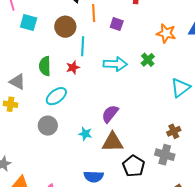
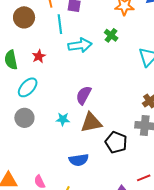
cyan line: (83, 46) -> (60, 24), moved

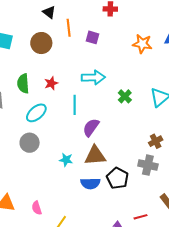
cyan line: (60, 24) -> (75, 105), moved
green cross: (111, 35) -> (125, 96), moved
cyan star: (63, 119) -> (66, 160), moved
blue semicircle: (79, 160) -> (90, 183), moved

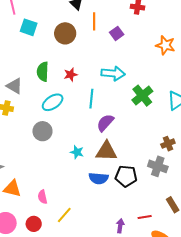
purple square: (92, 37) -> (117, 33), turned 32
green cross: (125, 96) -> (142, 96), size x1.5
black pentagon: (118, 178) -> (126, 176), turned -30

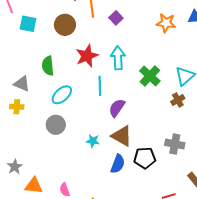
cyan arrow: (113, 73) -> (118, 58), turned -90
red star: (71, 75) -> (87, 56), moved, size x1.6
brown cross: (168, 144) -> (178, 100), moved
brown triangle: (106, 151) -> (122, 136), turned 35
blue semicircle: (99, 178) -> (118, 164), turned -66

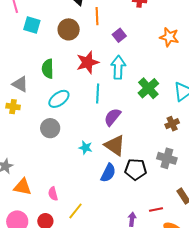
purple square: (116, 18) -> (119, 35), moved
brown cross: (178, 100) -> (172, 124), moved

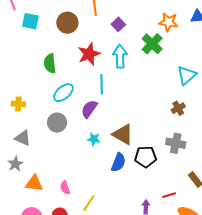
gray triangle: (20, 84) -> (23, 138), moved
green cross: (148, 88) -> (152, 44), moved
purple semicircle: (112, 117) -> (89, 109), moved

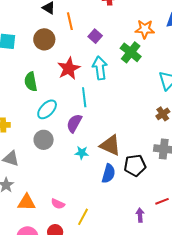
pink semicircle: (65, 188) -> (58, 204), turned -40

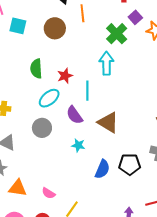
purple square: (95, 36) -> (135, 17), moved
green cross: (131, 52) -> (117, 34), moved
red star: (69, 68) -> (65, 76), moved, size x0.7
purple semicircle: (74, 123) -> (74, 115), turned -72
brown triangle: (110, 145) -> (108, 122), moved

